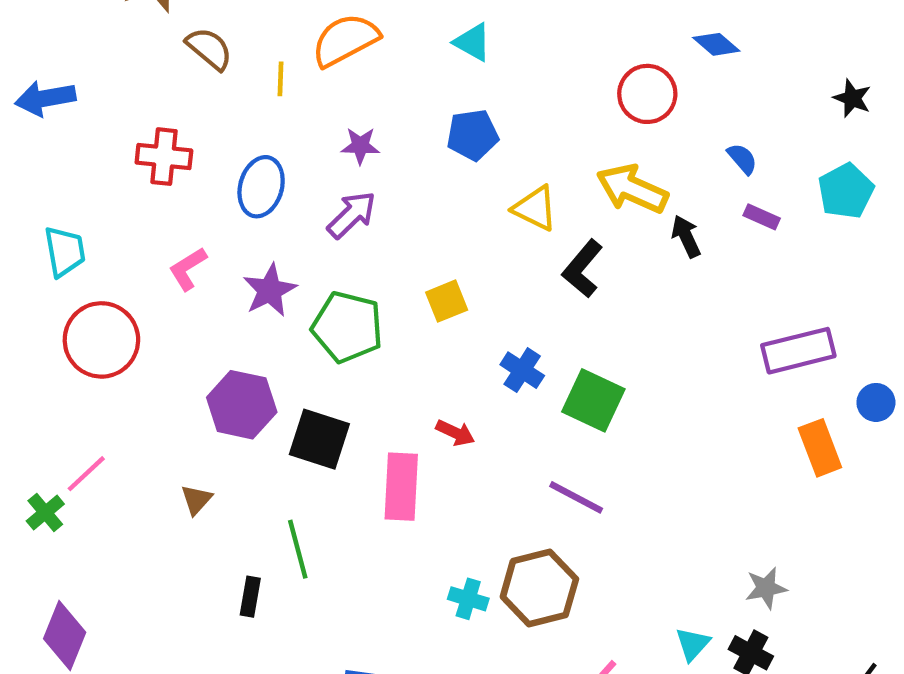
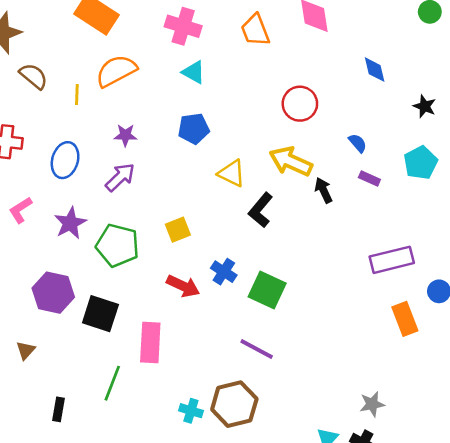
blue diamond: (716, 44) -> (375, 70), moved, turned 36
red arrow: (455, 433) -> (183, 286), moved, size x1.4
green line: (298, 549) -> (112, 383), moved, turned 36

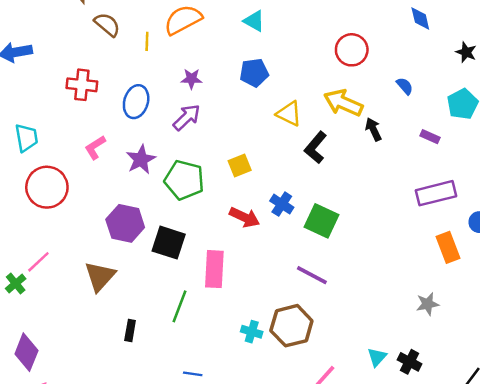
purple rectangle: (369, 178) -> (430, 137), moved
brown triangle: (26, 350) -> (100, 276), size x1.8
gray star: (372, 404) -> (428, 304), moved

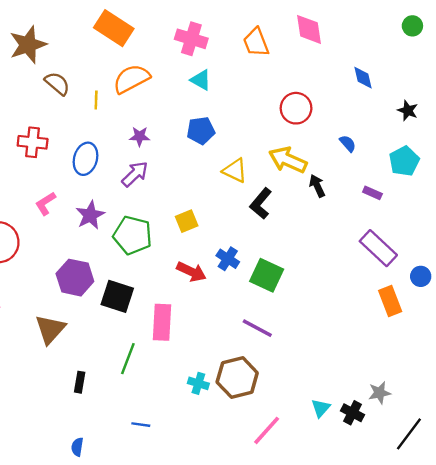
purple rectangle: (436, 193) -> (378, 248), turned 57
gray star: (428, 304) -> (380, 393), moved

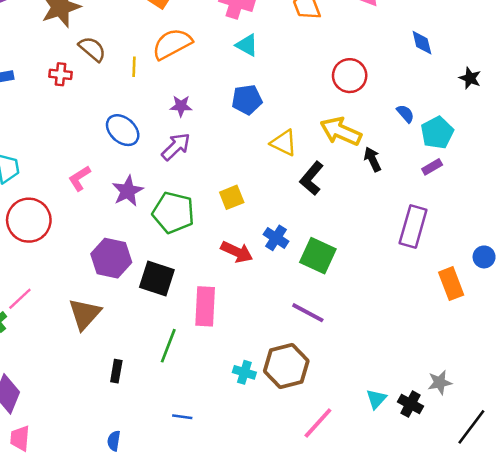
red cross: (33, 142) -> (60, 74), moved, size x0.7
blue ellipse: (86, 159) -> (123, 130), turned -64
cyan pentagon: (404, 161) -> (437, 133), moved
purple rectangle: (372, 193) -> (432, 167), turned -54
purple rectangle: (378, 248) -> (413, 226), moved, turned 63

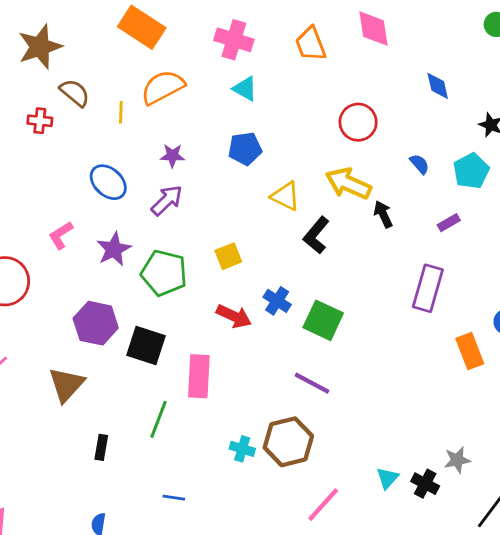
cyan pentagon: (437, 133) -> (471, 171), moved

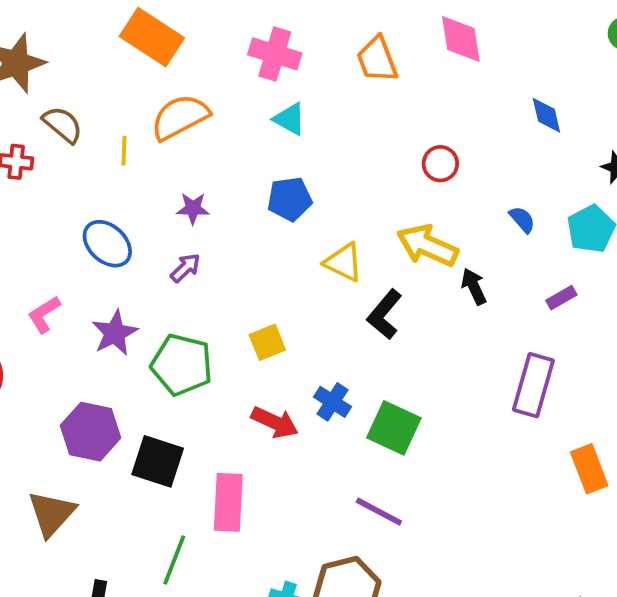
red circle: (358, 122) -> (440, 164), size x0.7
purple arrow: (167, 200) -> (185, 268), size x0.7

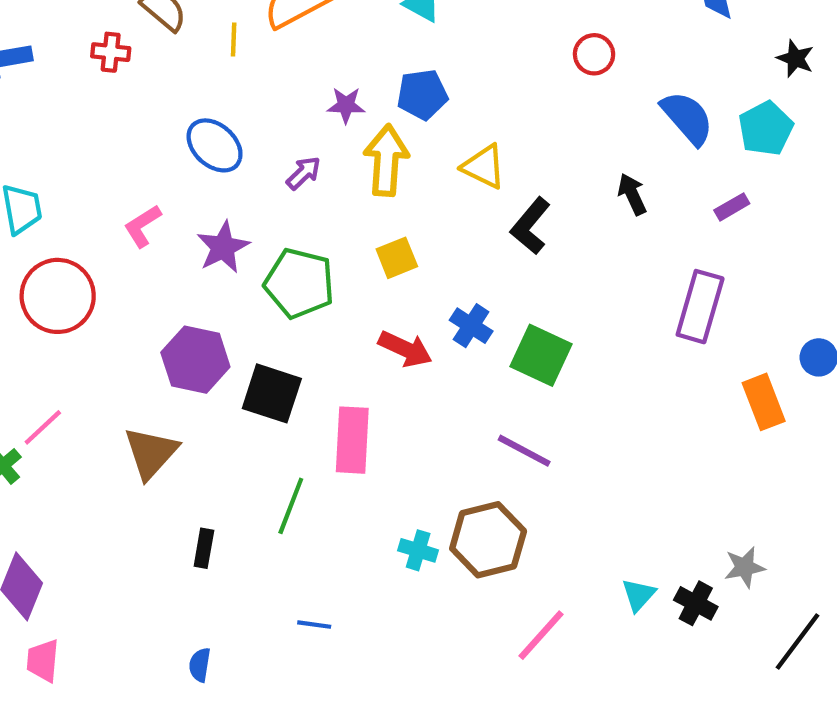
purple star: (193, 208) -> (346, 105), moved
blue semicircle: (522, 219) -> (687, 118), size x1.8
yellow arrow: (427, 246) -> (386, 160), moved, turned 70

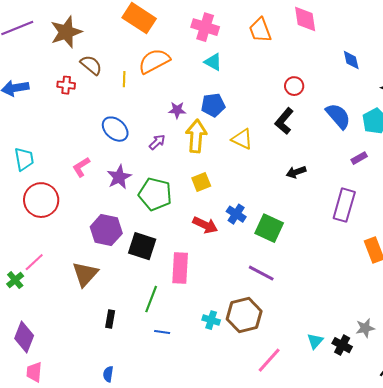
black arrow: (632, 194) -> (296, 172), moved, turned -84
black L-shape: (530, 226) -> (284, 121), moved
blue line: (314, 625) -> (162, 332), moved

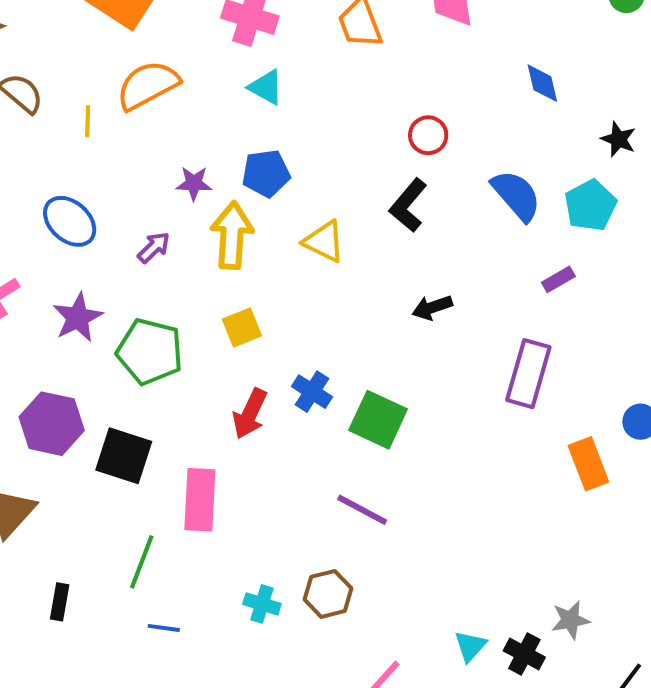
red arrow: (205, 225) -> (250, 414), turned 90
brown hexagon: (244, 315) -> (328, 594), size x0.7

